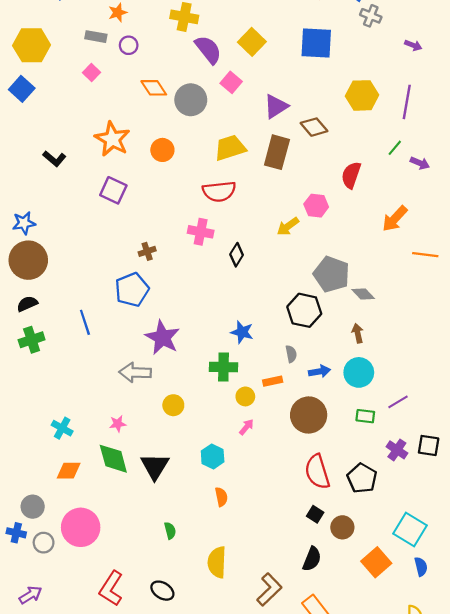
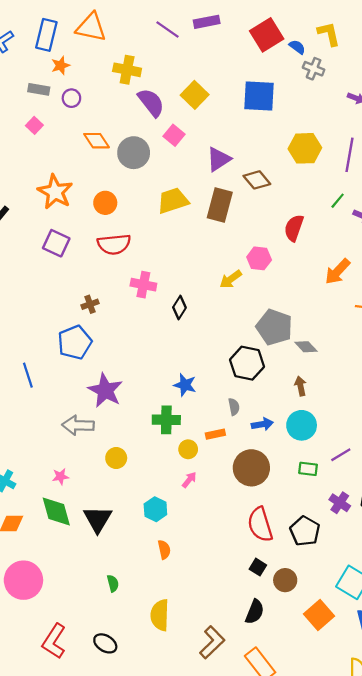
red semicircle: (219, 191) -> (114, 244), moved

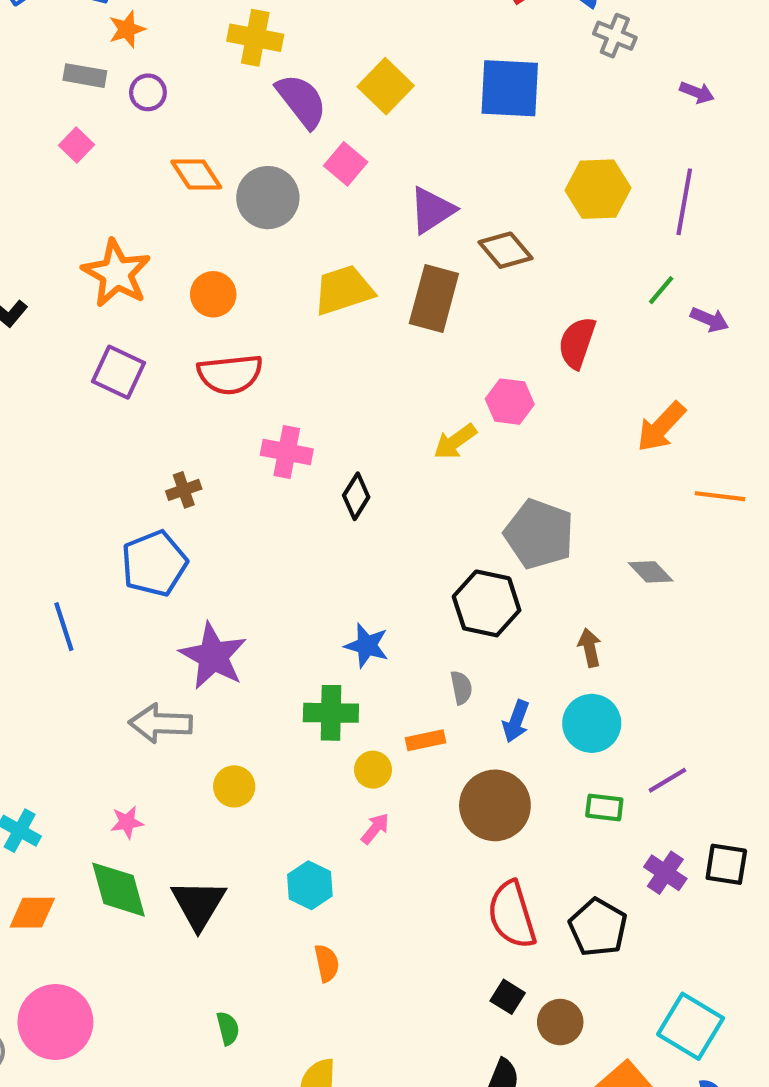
gray diamond: (306, 347) -> (651, 572), moved
blue arrow: (262, 424) -> (516, 721), turned 120

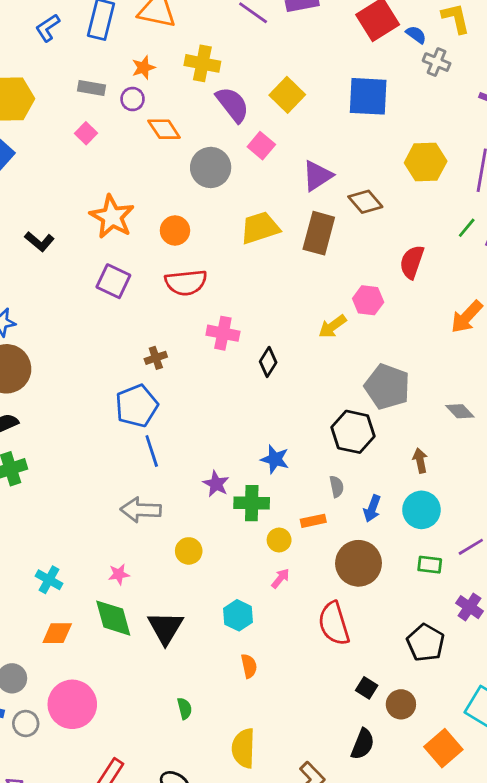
orange star: (127, 29) -> (143, 68), moved
orange diamond: (196, 174) -> (164, 129), moved
blue line: (64, 627) -> (152, 451), moved
purple star: (213, 656) -> (216, 484), moved, size x0.6
red semicircle: (512, 915) -> (334, 624), moved

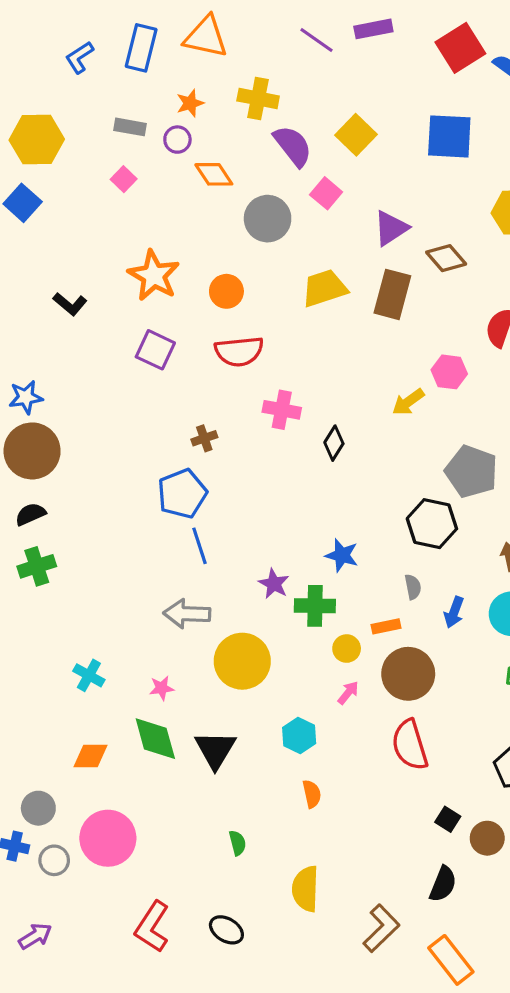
yellow circle: (189, 551) -> (242, 661), size x1.8
brown circle: (358, 563) -> (408, 674), moved
cyan cross: (49, 580) -> (89, 675), moved

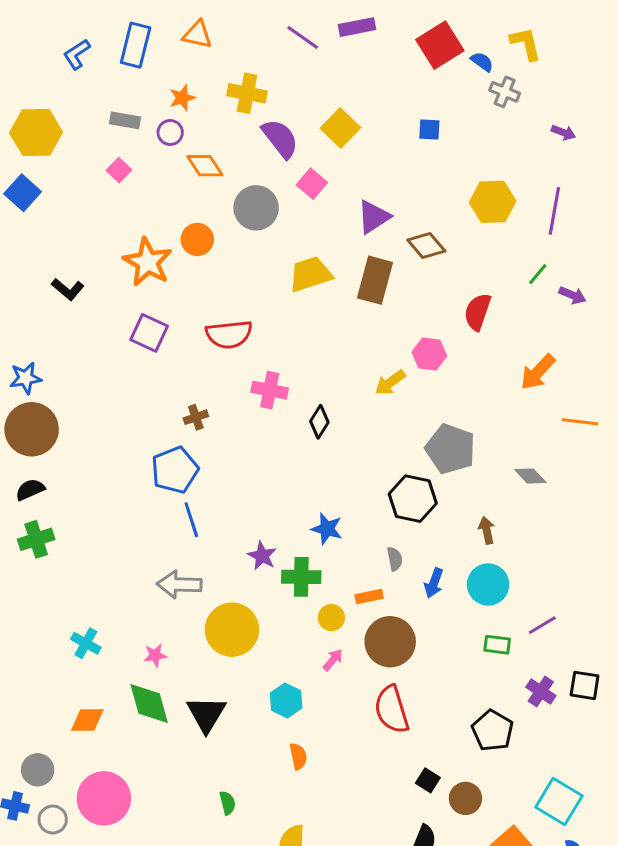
orange triangle: (206, 37) -> (197, 35), size x0.7
blue square: (449, 136) -> (429, 129), size x0.5
orange circle: (226, 291) -> (197, 239), moved

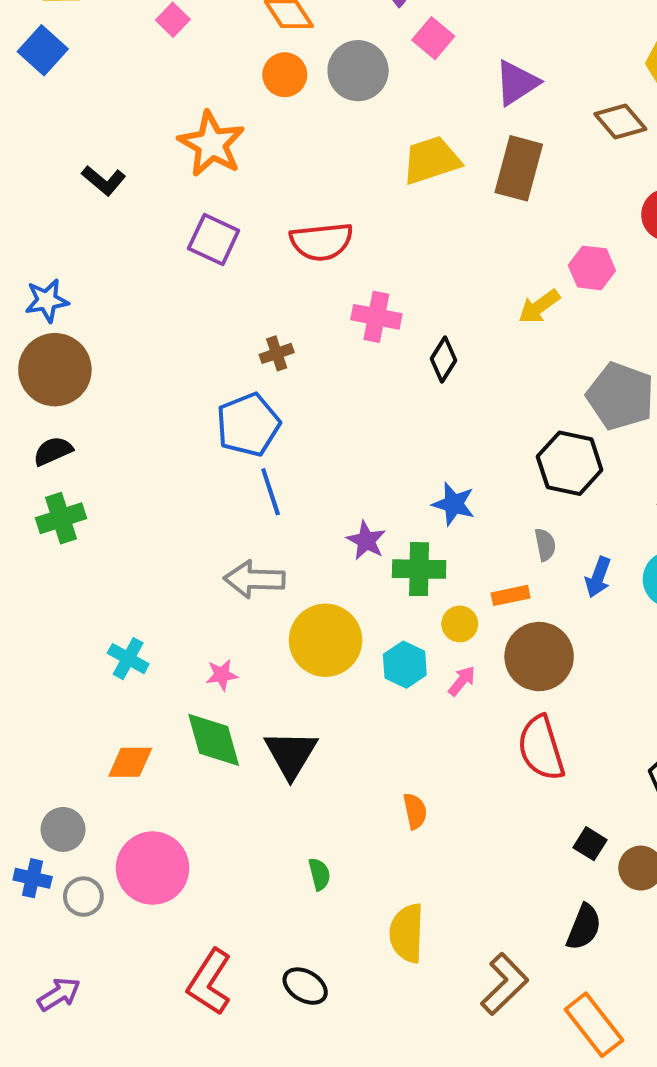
orange circle: (197, 239) -> (285, 75), moved
brown diamond: (426, 245) -> (620, 122), moved
cyan hexagon: (286, 700) -> (405, 665), moved

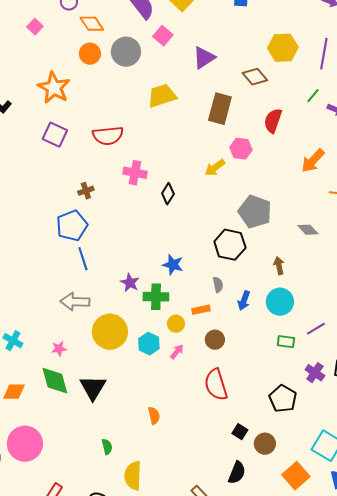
brown rectangle: (519, 168) -> (220, 109), moved
brown circle: (539, 657) -> (215, 340), size x0.6
yellow semicircle: (407, 933) -> (133, 476), moved

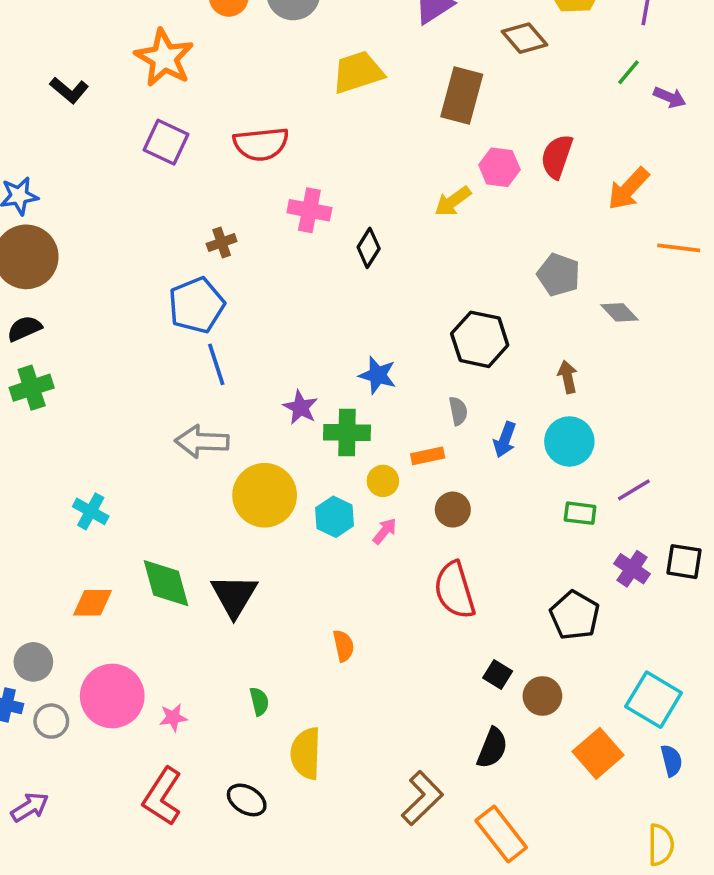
red semicircle: (273, 121) -> (557, 156), moved
gray pentagon: (255, 212) -> (559, 275), moved, size x0.7
pink star: (59, 349) -> (173, 718), moved

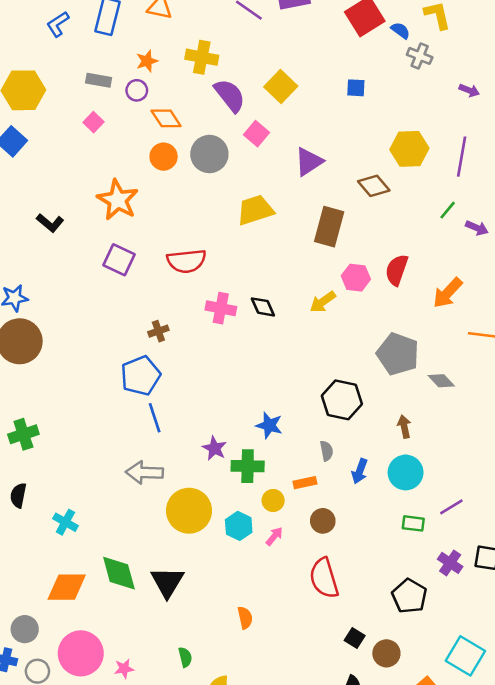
black diamond: (369, 248) -> (263, 307), moved, turned -56
gray pentagon: (559, 275) -> (398, 354), size x1.4
black semicircle: (24, 329) -> (18, 495), moved, turned -55
orange diamond: (93, 603) -> (67, 587), size x1.4

